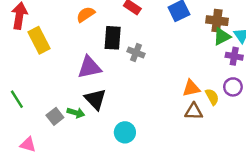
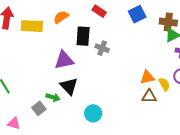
yellow rectangle: (39, 40) -> (32, 26), moved, turned -60
gray square: (55, 116) -> (39, 108), moved

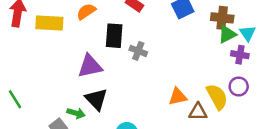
orange triangle: (147, 77) -> (178, 97), moved
yellow semicircle: (164, 84) -> (217, 97), size x1.5

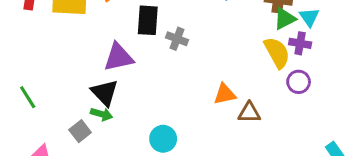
yellow semicircle: (217, 97) -> (277, 53), moved
black triangle: (96, 99) -> (105, 93), moved

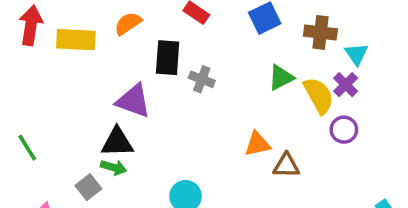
green triangle: (285, 19) -> (281, 77), moved
purple cross: (300, 43) -> (346, 85), turned 35
purple triangle: (118, 57) -> (133, 101), turned 32
black triangle: (105, 93) -> (117, 142), turned -48

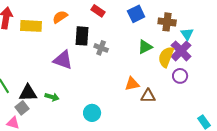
purple cross: (346, 85) -> (181, 51), size x1.5
yellow semicircle: (319, 95) -> (166, 57), turned -130
black triangle: (117, 142) -> (28, 93), moved
gray square: (88, 187) -> (22, 108), moved

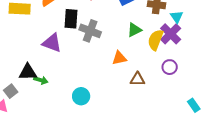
gray cross: (101, 48) -> (90, 31), size x1.5
purple circle: (180, 76) -> (170, 67), moved
orange triangle: (132, 84) -> (119, 58), moved
black triangle: (28, 93) -> (28, 72), moved

